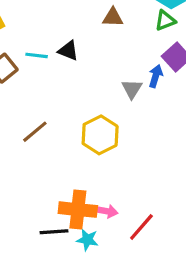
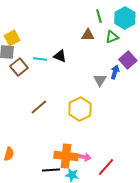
green triangle: (165, 20) -> (112, 37), moved

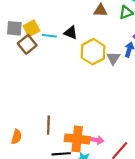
yellow square: (12, 38) -> (31, 28), moved
brown line: (39, 107) -> (48, 125), moved, turned -48
yellow hexagon: (80, 109) -> (93, 52), moved

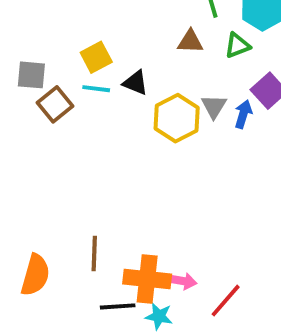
yellow square: (31, 28) -> (96, 57), moved
gray triangle: (113, 58) -> (214, 106), moved
orange semicircle: (17, 137) -> (35, 275), size x1.5

